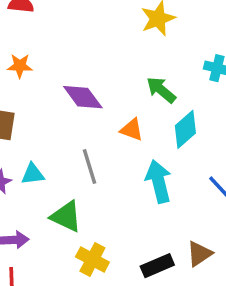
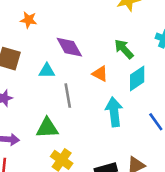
cyan triangle: (33, 174) -> (47, 71), moved
green triangle: (66, 217) -> (47, 128), turned -35

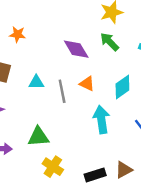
purple diamond: (69, 47) -> (76, 49), moved
green arrow: (124, 49) -> (110, 42), moved
gray line: (68, 96) -> (62, 91), moved

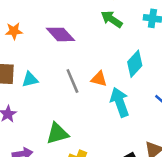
purple diamond: (76, 49) -> (61, 34), moved
cyan triangle: (36, 82) -> (30, 79), moved
orange triangle: (87, 84) -> (99, 79), moved

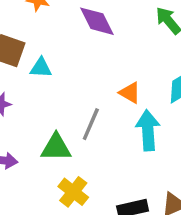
gray line: (72, 81) -> (91, 124), moved, turned 30

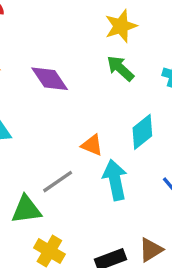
gray line: (91, 124) -> (58, 182), turned 40

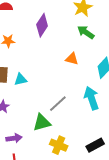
purple diamond: (50, 79) -> (42, 25), moved, turned 75
orange triangle: (92, 145) -> (72, 59), moved

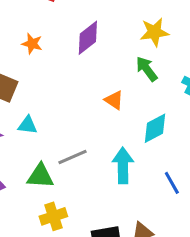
cyan triangle: (21, 79) -> (28, 125), moved
yellow cross: (59, 145) -> (53, 216), turned 30

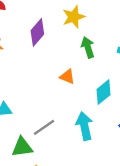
yellow star: (154, 32) -> (74, 17), moved
green arrow: (147, 69) -> (88, 47), turned 30

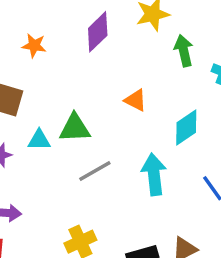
green arrow: (88, 47) -> (184, 51), moved
green triangle: (22, 147) -> (75, 128), moved

